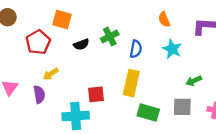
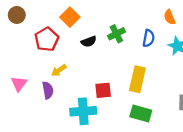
orange square: (62, 19) -> (70, 17), turned 30
blue semicircle: (136, 49) -> (149, 38), moved
green rectangle: (148, 113) -> (141, 114), moved

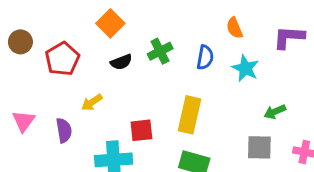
brown circle: (17, 15) -> (20, 42), moved
orange square: (70, 17) -> (110, 23), moved
yellow arrow: (59, 70) -> (92, 102), moved

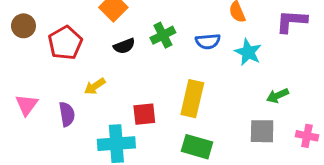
blue semicircle: (205, 57) -> (208, 41), turned 75

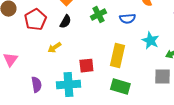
black semicircle: (124, 46) -> (65, 22), moved, turned -40
cyan star: (248, 52) -> (150, 41), moved
purple semicircle: (67, 114) -> (36, 85), moved

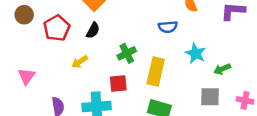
green cross: (98, 15) -> (127, 53), moved

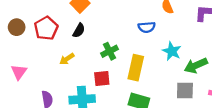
brown circle: (24, 15) -> (17, 27), moved
green arrow: (222, 69) -> (196, 65), size x1.5

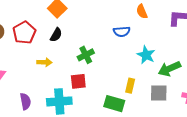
yellow arrow: (67, 59) -> (44, 62), turned -144
yellow rectangle: (136, 68) -> (130, 86), moved, size x0.6

